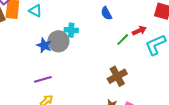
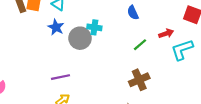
green line: (123, 40) -> (140, 45), moved
blue star: (44, 45) -> (56, 27), moved

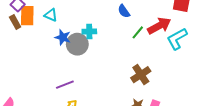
blue star: (56, 27) -> (63, 37), moved
red arrow: (166, 33) -> (159, 26), size x1.6
green line: (140, 45) -> (138, 32), moved

